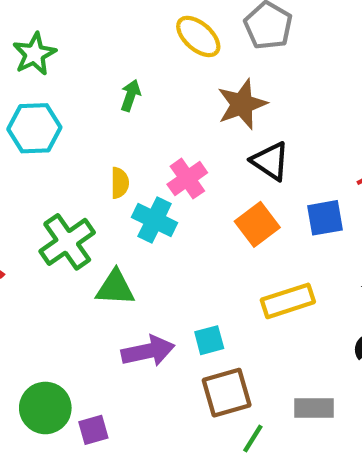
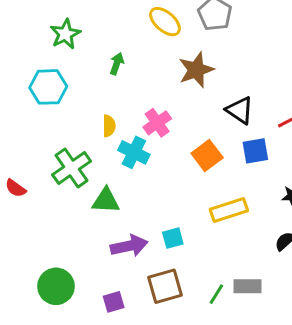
green star: (34, 54) -> (65, 34), moved
black triangle: (270, 161) -> (240, 110), moved
brown square: (227, 393) -> (165, 286), moved
purple square: (93, 430) -> (114, 302), moved
green line: (253, 439) -> (216, 294), moved

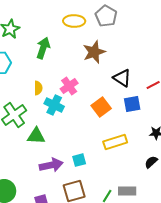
yellow ellipse: (165, 22) -> (74, 21), turned -40
green arrow: (117, 64) -> (43, 48), size x1.5

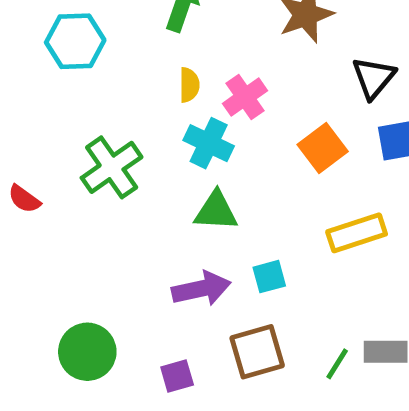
black triangle: (122, 78) -> (374, 78), turned 36
yellow semicircle: (38, 88) -> (189, 85), moved
green triangle: (36, 136) -> (216, 211), moved

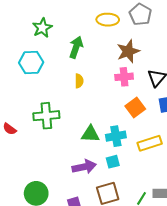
pink cross: (245, 97) -> (124, 77), moved, turned 30
cyan cross: (209, 143) -> (116, 136), moved, turned -36
green cross: (112, 167) -> (46, 116), turned 30

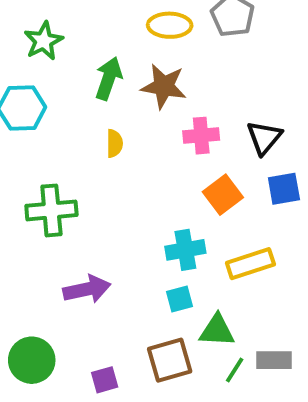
brown star: (128, 51) -> (164, 86), moved, turned 30
green triangle: (90, 134) -> (217, 331), moved
purple arrow: (84, 167) -> (87, 289), moved

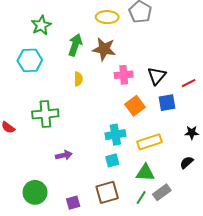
purple arrow: (87, 289) -> (64, 155), size x0.7
green triangle: (217, 331) -> (145, 173), moved
gray rectangle: (274, 360) -> (162, 192), turned -36

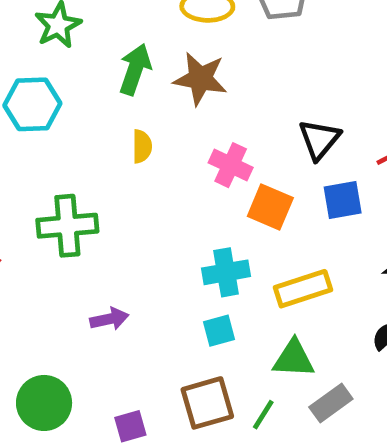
pink cross: (124, 75) -> (231, 165), moved, turned 30
orange square: (135, 106) -> (270, 207), turned -30
green line: (141, 198) -> (263, 415), moved

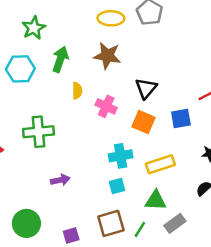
green arrow: (135, 69) -> (60, 59), moved
black triangle: (319, 139) -> (146, 88), moved
pink cross: (231, 165) -> (106, 106), moved

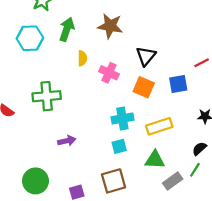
green line: (140, 229) -> (195, 170), moved

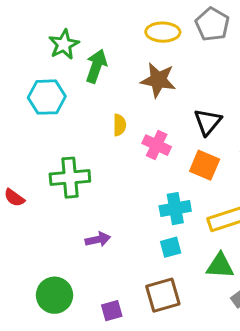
green arrow: (67, 29) -> (96, 66), moved

